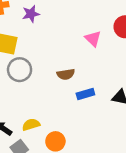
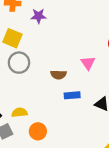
pink triangle: (93, 39) -> (88, 63), moved

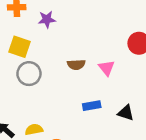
brown semicircle: (58, 75) -> (76, 65), moved

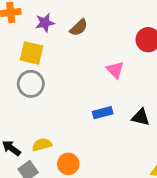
yellow square: (19, 47) -> (32, 53), moved
brown semicircle: (76, 65) -> (79, 28), moved, turned -36

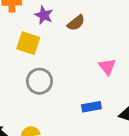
purple star: (45, 23) -> (44, 15), turned 30
gray circle: (31, 84) -> (39, 81), moved

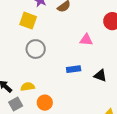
pink triangle: (107, 67) -> (86, 40), turned -48

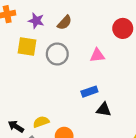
gray circle: (36, 49) -> (57, 54), moved
black triangle: (100, 76) -> (104, 110), moved

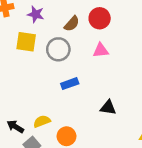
brown semicircle: (65, 23) -> (72, 24), moved
red circle: (123, 28) -> (100, 18), moved
blue rectangle: (89, 92) -> (70, 84), moved

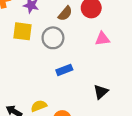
pink triangle: (101, 50) -> (102, 39), moved
black triangle: (108, 108) -> (101, 92), turned -49

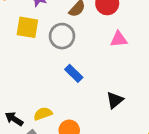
blue rectangle: (64, 70) -> (74, 73), turned 63

